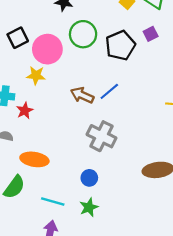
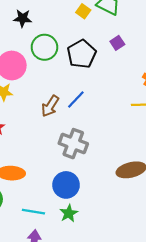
purple square: (151, 34) -> (117, 43), moved
brown arrow: (82, 95) -> (50, 106), turned -75
blue circle: (89, 178) -> (66, 185), size x1.6

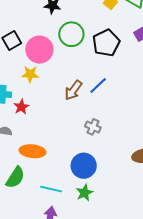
gray cross: (73, 144) -> (93, 127), size x0.6

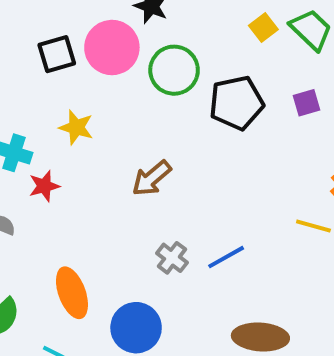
pink circle: (39, 50) -> (112, 48), moved
blue line: (98, 86) -> (226, 257), moved
orange ellipse: (33, 151) -> (72, 293), moved, turned 50

